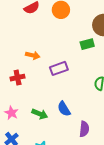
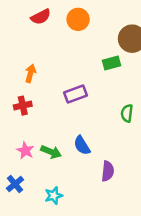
orange arrow: (33, 55) -> (30, 73), moved, turned -88
pink star: (11, 113) -> (25, 151), moved

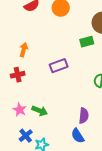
blue semicircle: (82, 145) -> (78, 136), moved
purple semicircle: (108, 171) -> (84, 116), moved
blue cross: (15, 184) -> (26, 136), moved

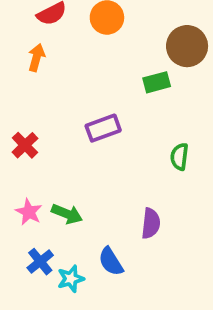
orange arrow: (24, 50) -> (36, 58), moved
red cross: (18, 75) -> (25, 145), turned -32
blue semicircle: (78, 136) -> (111, 262), moved

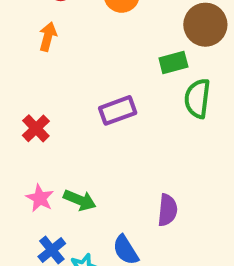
green semicircle: (179, 157) -> (197, 98), moved, size x1.4

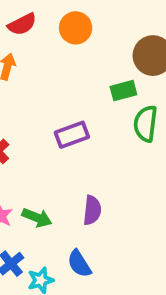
purple semicircle: (167, 210) -> (92, 210), moved

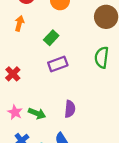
green rectangle: (123, 91) -> (51, 38), moved, turned -32

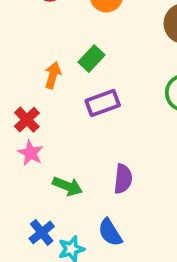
orange arrow: (19, 23) -> (53, 75), moved
pink star: (15, 112) -> (31, 153), moved

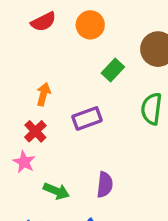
green rectangle: (92, 59) -> (113, 70), moved
red cross: (27, 120) -> (35, 131), moved

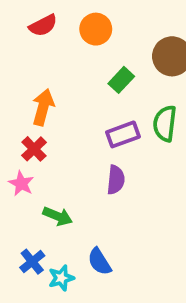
orange arrow: (43, 94) -> (43, 107), size x1.4
purple rectangle: (87, 118) -> (123, 134), moved
purple semicircle: (105, 185) -> (116, 180), moved

